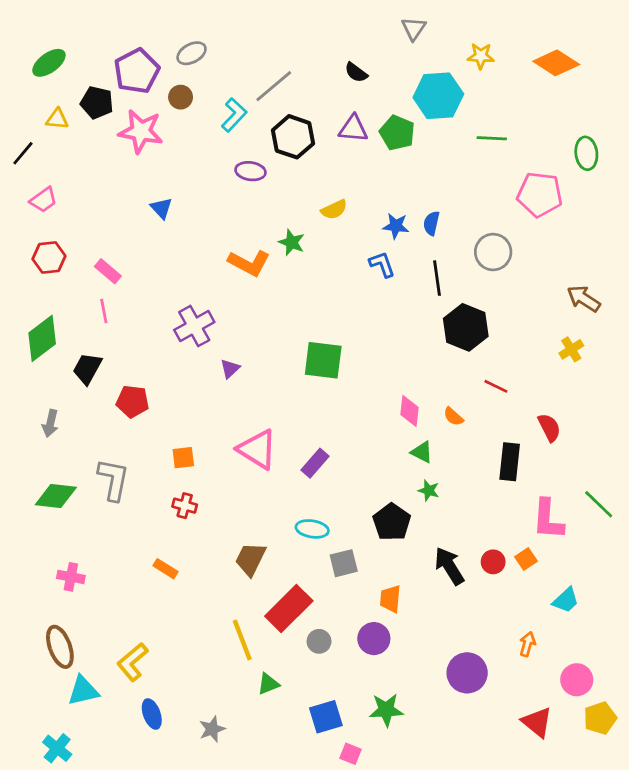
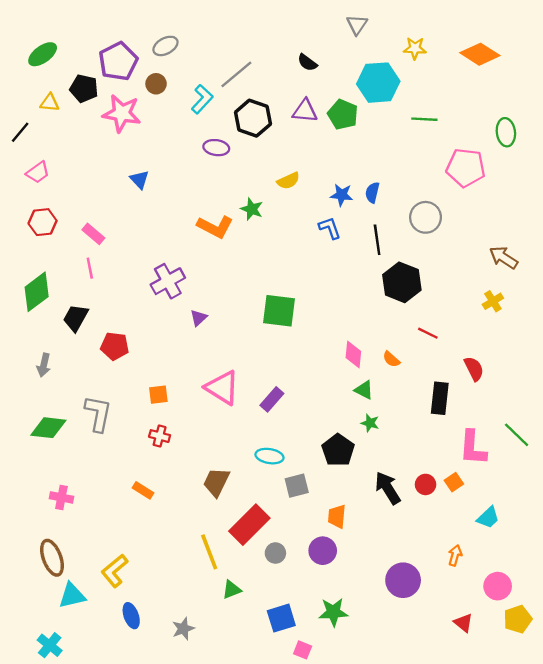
red triangle: (537, 722) -> (463, 623), size x0.7

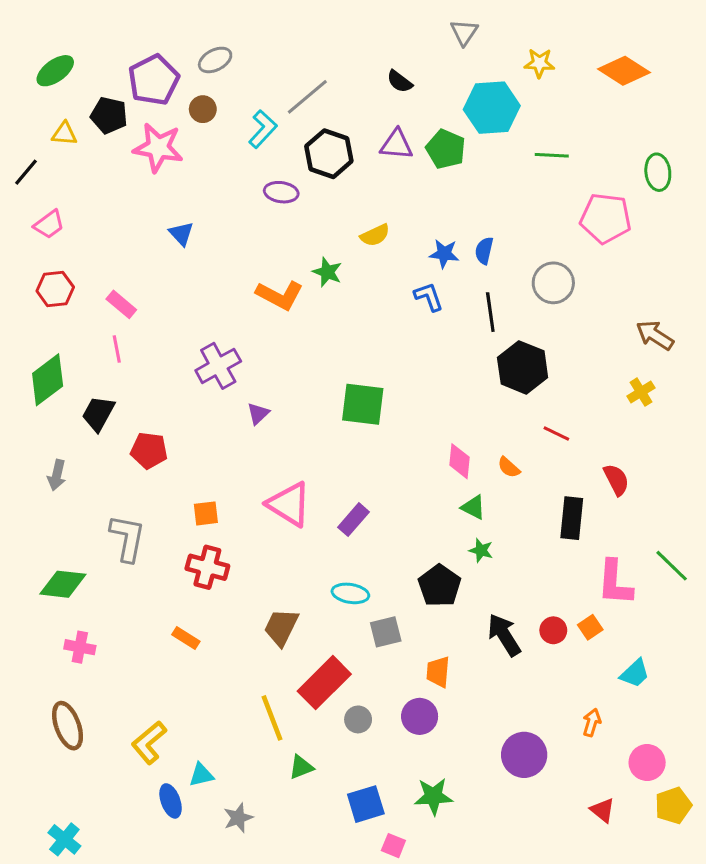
green diamond: (48, 428) -> (63, 584), moved
red cross: (160, 436) -> (207, 567), size x1.5
cyan triangle: (72, 596) -> (201, 775), moved, size x0.7

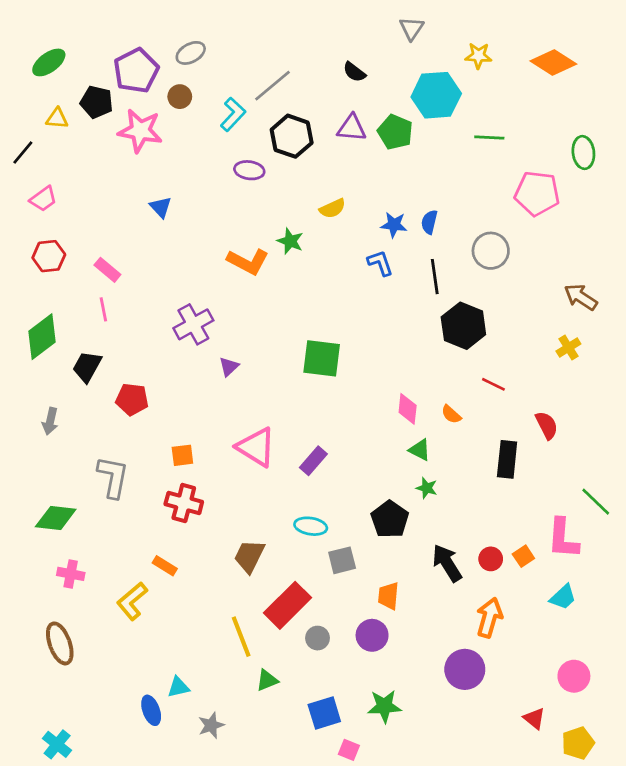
pink L-shape: (615, 583) -> (563, 538), moved
orange arrow: (592, 723) -> (489, 618), moved, size x1.6
yellow L-shape: (149, 743) -> (132, 601), moved
yellow pentagon: (673, 806) -> (578, 743), moved

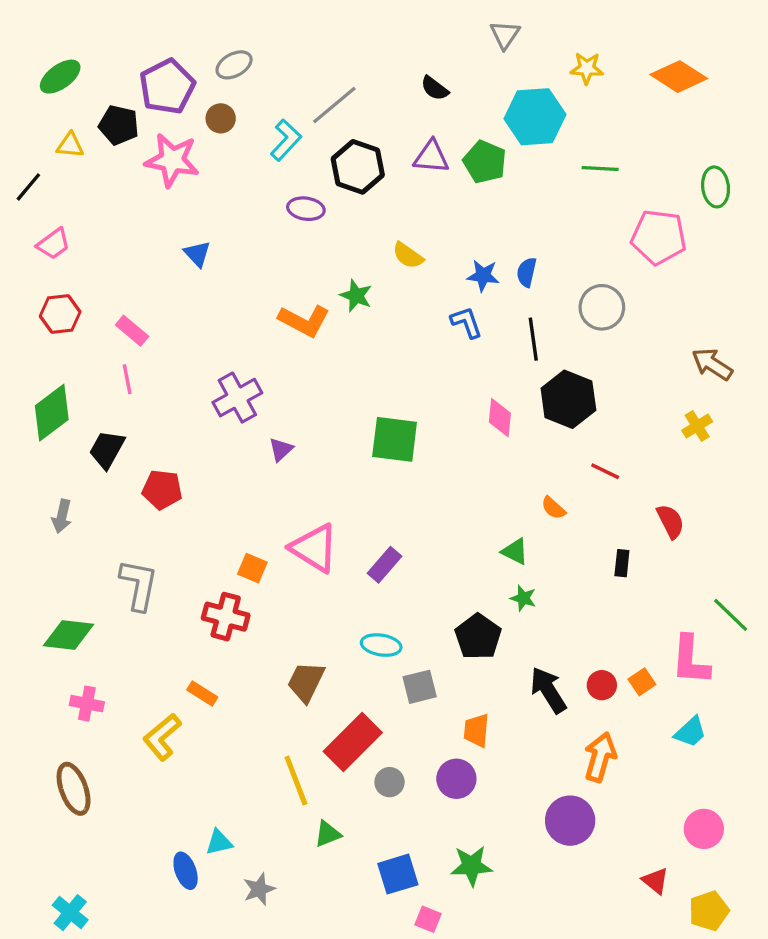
yellow semicircle: (333, 208) -> (408, 255), turned 60
pink diamond: (408, 409) -> (500, 418), moved
orange square: (182, 455) -> (252, 568), moved, turned 30
black rectangle: (507, 459) -> (622, 563), size x0.6

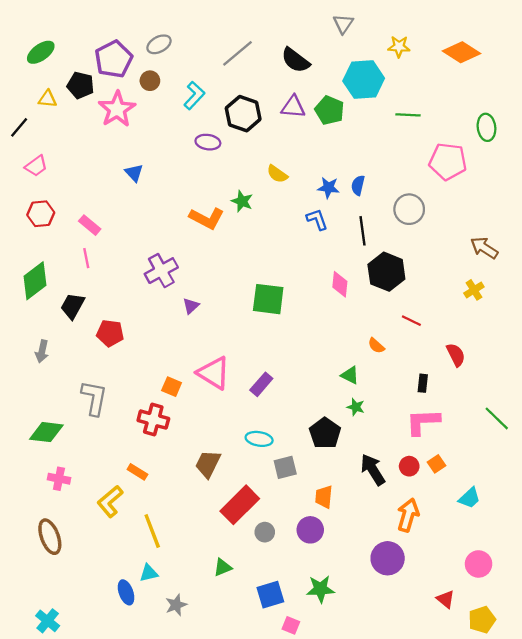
black semicircle: (435, 88) -> (295, 60), size x1.5
gray line: (334, 105) -> (237, 53), moved
pink star: (172, 160) -> (117, 109), turned 30
pink L-shape: (690, 660) -> (423, 422), moved, turned 84
yellow line: (296, 780) -> (152, 531), moved

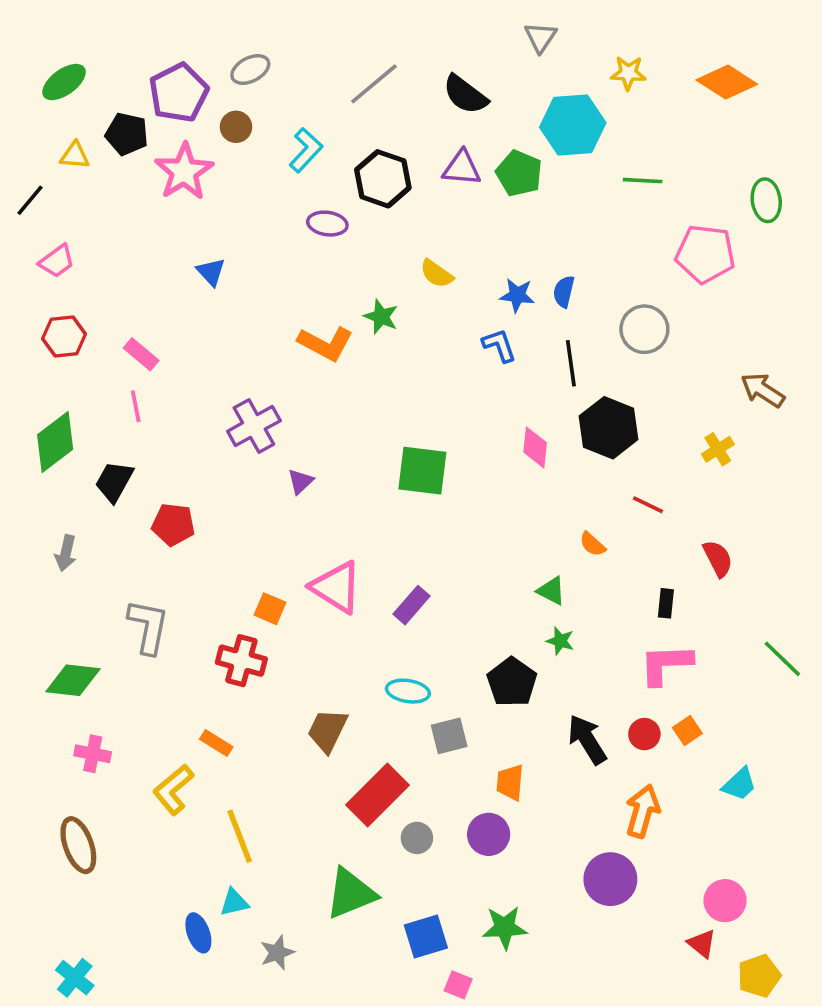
yellow cross: (474, 290) -> (718, 449), moved
pink circle: (479, 564) -> (725, 901), moved
green triangle: (223, 567) -> (351, 893), size x1.8

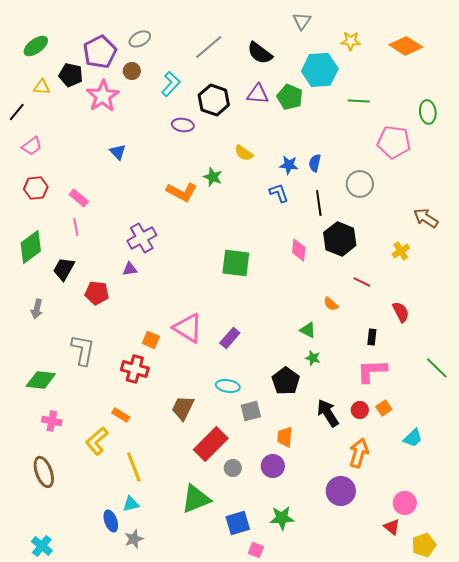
purple triangle: (300, 481) -> (130, 269), moved, turned 35
gray star: (277, 953) -> (134, 539), moved

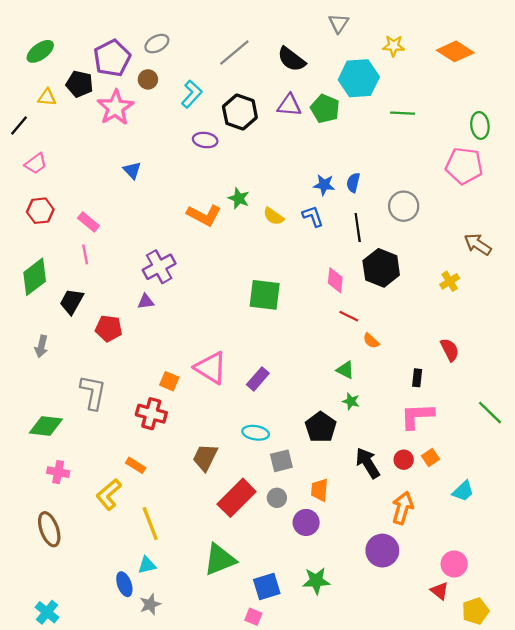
pink pentagon: (394, 142) -> (464, 166), moved
yellow semicircle: (244, 153) -> (274, 216), moved
red line: (362, 282) -> (349, 316), moved
gray circle: (233, 468) -> (277, 498), moved
pink square: (256, 550) -> (253, 617), moved

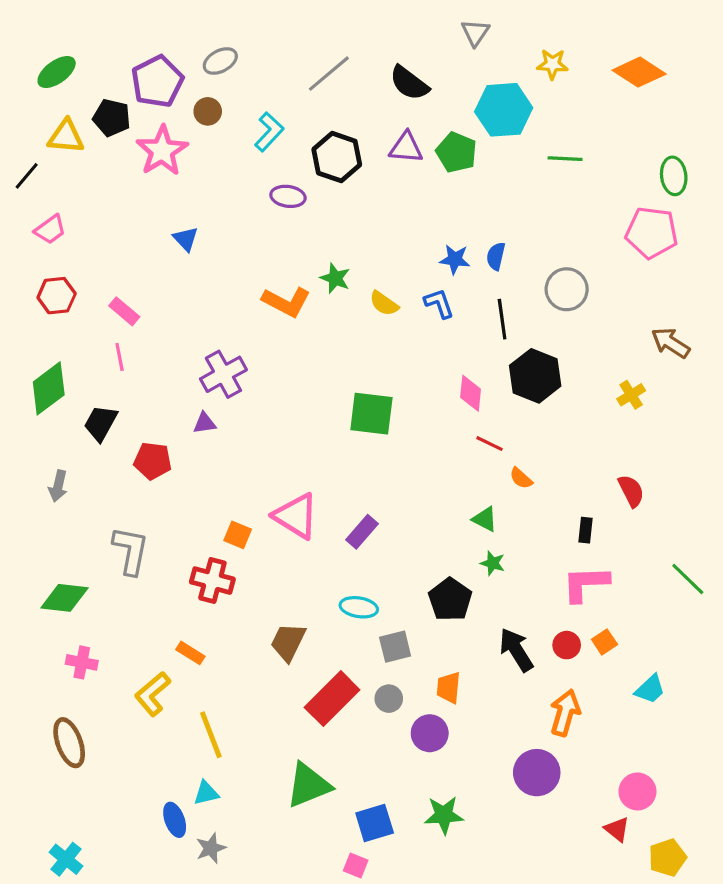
yellow triangle: (47, 97) -> (66, 137), size x1.4

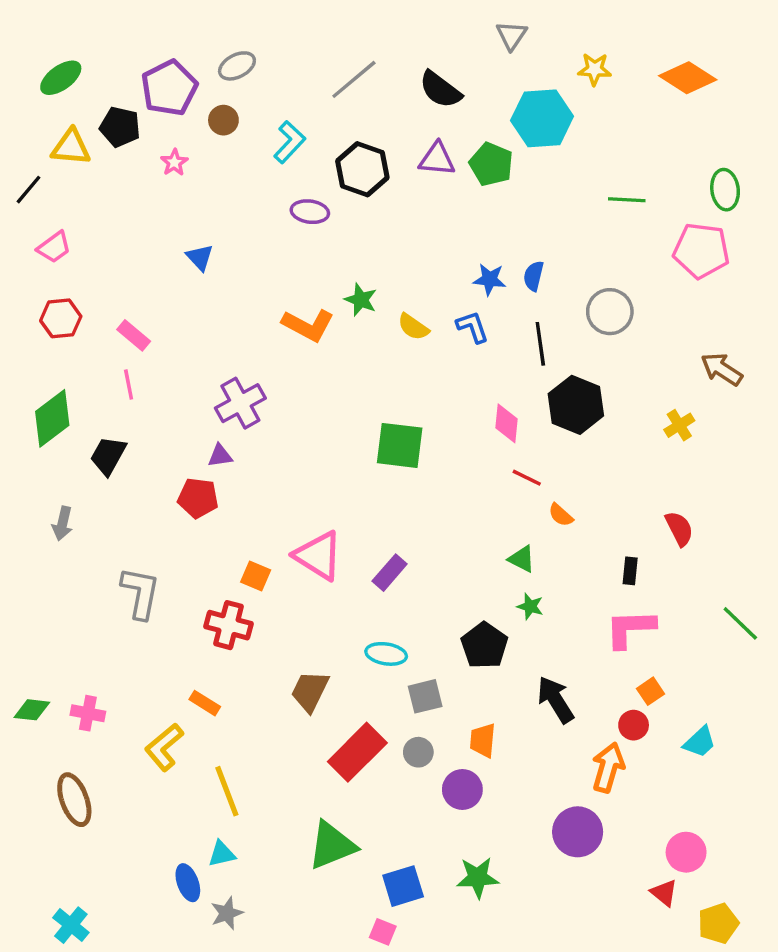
pink star: (162, 151) -> (174, 162), size x0.5
green line: (565, 159) -> (627, 200), moved
red pentagon: (153, 461) -> (198, 498), moved
green diamond: (64, 598) -> (32, 710), moved, size x0.7
red circle: (567, 645) -> (634, 725), moved

